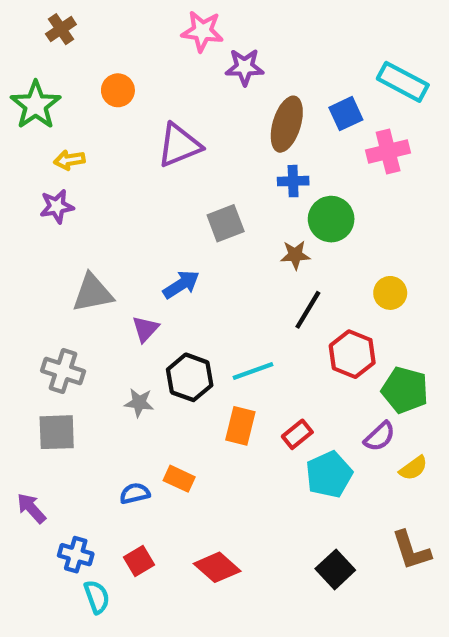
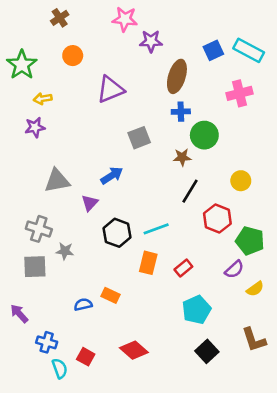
brown cross: (61, 29) -> (60, 18), moved
blue square: (346, 114) -> (213, 50), moved
gray star: (139, 403) -> (65, 251), moved
cyan pentagon: (329, 474) -> (196, 310), moved
red square: (139, 561) -> (86, 357), moved, turned -30

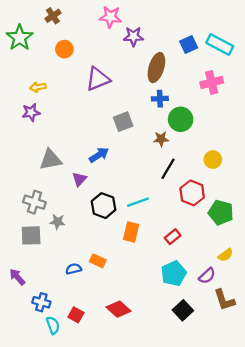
green star: (22, 65) -> (20, 38), moved
red rectangle: (183, 268) -> (173, 237), moved
purple semicircle: (234, 269) -> (207, 276), moved

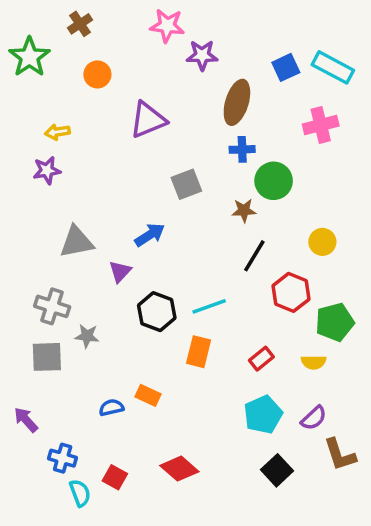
green pentagon: (221, 212) -> (335, 322), turned -30
yellow semicircle: (225, 255) -> (314, 362), moved, turned 35

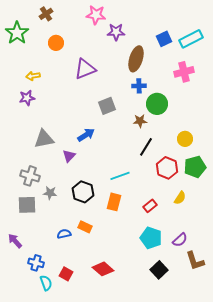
cyan rectangle: (333, 67) -> (191, 39), turned -55
black hexagon: (157, 312) -> (83, 192), moved
green pentagon: (335, 322) -> (195, 167), moved
yellow semicircle: (314, 362) -> (180, 198), moved, turned -56
cyan pentagon: (263, 415) -> (151, 238), turned -30

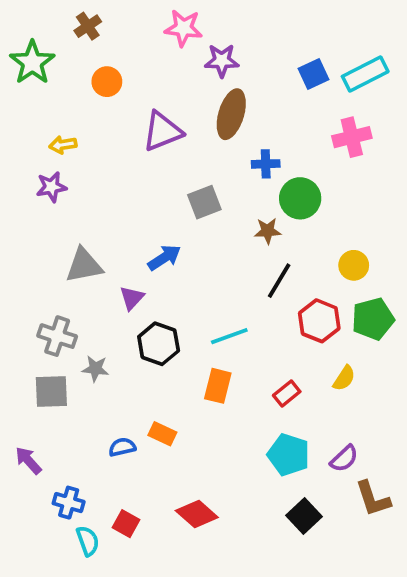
brown ellipse: (136, 59) -> (231, 114), moved
black hexagon: (83, 192) -> (159, 344), moved

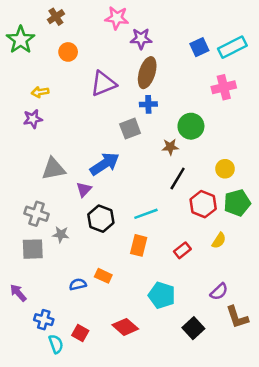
blue cross: (266, 164) -> (148, 104), moved
blue arrow: (164, 258) -> (105, 164), size x1.4
cyan pentagon: (289, 455) -> (162, 295), moved

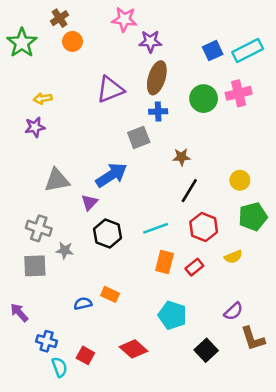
orange circle: (68, 52) -> (72, 41), moved
green circle: (191, 126) -> (204, 99), moved
red hexagon: (203, 204) -> (204, 227), moved
yellow semicircle: (219, 241) -> (233, 257), turned 35
orange rectangle: (139, 245) -> (165, 262), moved

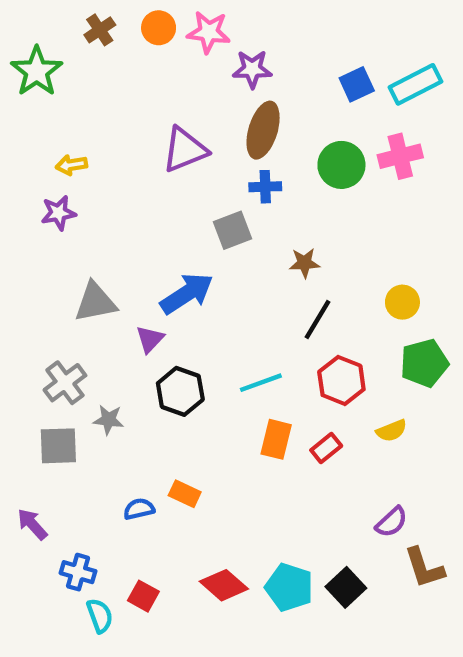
orange circle: (72, 41) -> (159, 28), moved
gray cross: (39, 228) -> (65, 383), turned 35
cyan pentagon: (172, 315) -> (289, 587), moved

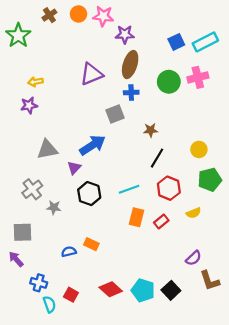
gray square: (58, 446) -> (23, 232), moved

